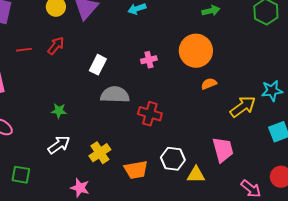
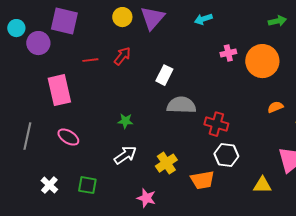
pink cross: (149, 60) -> (228, 53), moved
orange semicircle: (209, 84) -> (275, 107), moved
white hexagon: (173, 159) -> (226, 155), moved

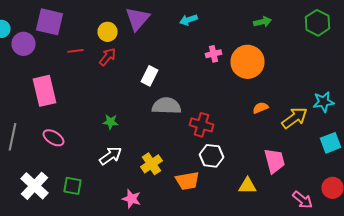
yellow circle: (122, 17) -> (108, 32), moved
red line: (90, 60) -> (76, 51), moved
white cross: (49, 185) -> (34, 186), size x1.6

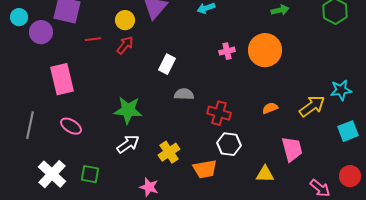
pink cross: (214, 54) -> (227, 51), moved
gray semicircle: (166, 106) -> (184, 94), size x0.7
orange semicircle: (260, 108) -> (270, 108), moved
green star: (110, 122) -> (128, 110), size x1.8

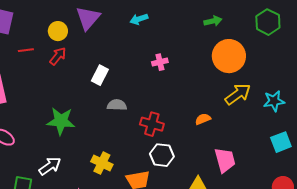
orange circle: (265, 50) -> (229, 56), moved
yellow arrow: (312, 106) -> (238, 94), moved
white arrow: (128, 144) -> (50, 166), moved
yellow cross: (169, 152) -> (102, 163), turned -30

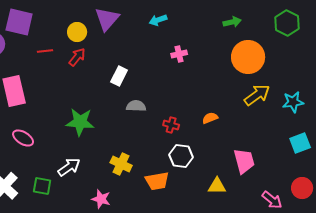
pink cross: (160, 62) -> (179, 54), moved
orange semicircle: (203, 119) -> (210, 118), moved
red cross: (152, 124) -> (171, 125), size x0.7

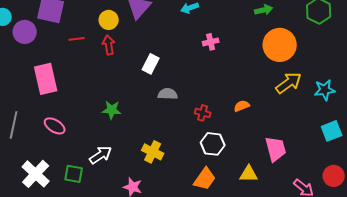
red arrow: (77, 57) -> (109, 45), turned -48
green star: (80, 122) -> (112, 110), size x0.7
orange trapezoid: (157, 181) -> (205, 179), moved, turned -45

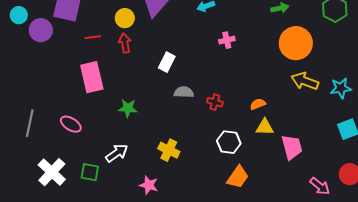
pink rectangle: (46, 79) -> (92, 77), moved
yellow arrow: (289, 83) -> (305, 81), turned -124
red cross: (203, 113) -> (215, 102), moved
yellow triangle: (249, 174) -> (265, 127), moved
orange trapezoid: (205, 179) -> (238, 177), moved

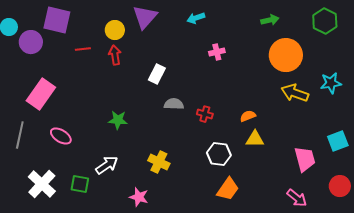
pink rectangle: (92, 77) -> (41, 94), moved, turned 48
cyan star: (341, 88) -> (331, 83), moved
pink trapezoid: (292, 147) -> (305, 159), moved
pink arrow: (320, 186) -> (297, 198), moved

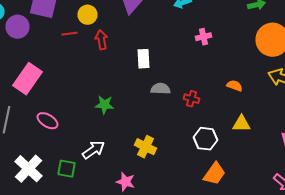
yellow circle: (115, 30) -> (88, 15), moved
white rectangle: (157, 74) -> (144, 59), turned -30
orange semicircle: (248, 116) -> (234, 86), moved, turned 42

